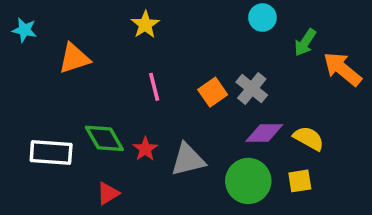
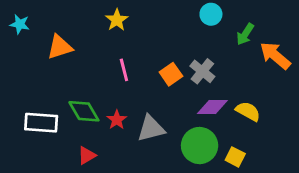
yellow square: (300, 181) -> (235, 157), moved, turned 36

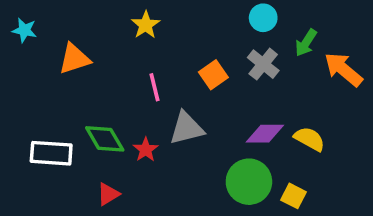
gray cross: (202, 71) -> (263, 64), moved
orange square: (171, 74) -> (213, 75), moved
gray triangle: (151, 128) -> (187, 128), moved

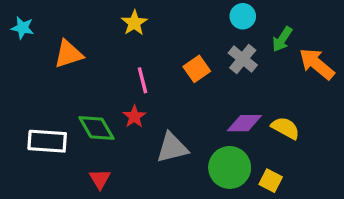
gray triangle: (187, 128) -> (172, 148), moved
red star: (146, 150) -> (134, 117), moved
red triangle: (108, 194) -> (100, 179), turned -30

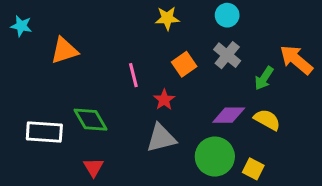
yellow star: (134, 23) -> (167, 18), moved, turned 30
green arrow: (282, 39) -> (264, 78), moved
red star: (134, 117) -> (164, 100), moved

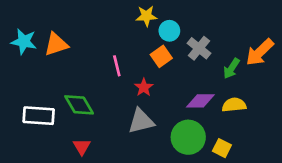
cyan circle: (227, 15) -> (169, 31), moved
cyan star: (21, 26) -> (24, 42), moved, size x1.4
orange arrow: (296, 60) -> (260, 52), turned -84
yellow semicircle: (267, 120) -> (234, 105), turned -35

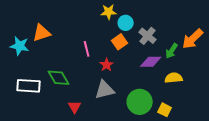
cyan star: (24, 42) -> (20, 46), moved
purple diamond: (200, 101) -> (151, 62), moved
red triangle: (82, 147) -> (75, 107), moved

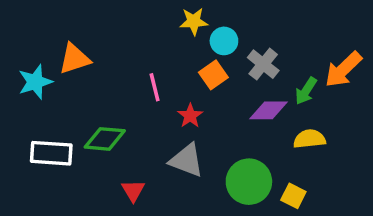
cyan star: (20, 46) -> (35, 82), turned -30
green diamond: (59, 78) -> (105, 139), turned -55
gray triangle: (105, 90) -> (187, 160), turned 35

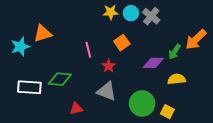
cyan circle: (224, 41) -> (131, 13), moved
gray cross: (263, 64) -> (151, 16), moved
red triangle: (133, 191) -> (76, 109), turned 48

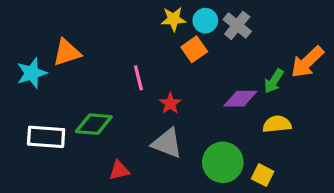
orange square: (122, 43) -> (194, 49), moved

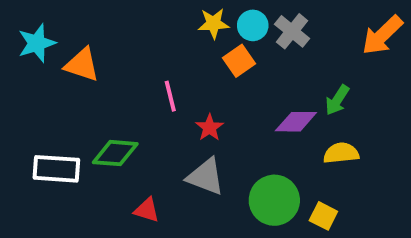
orange triangle: (67, 52) -> (82, 65), turned 36
orange arrow: (307, 62) -> (382, 35), moved
cyan star: (32, 73) -> (37, 43), moved
red triangle: (119, 170) -> (147, 210), turned 30

